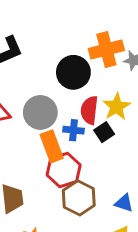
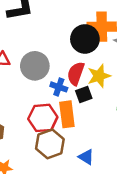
black circle: (73, 72) -> (85, 39), moved
orange rectangle: (52, 146) -> (67, 114), moved

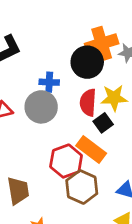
yellow star: (99, 76) -> (114, 98), turned 30
blue cross: (59, 87) -> (49, 82), moved
orange rectangle: (67, 114) -> (91, 150), turned -30

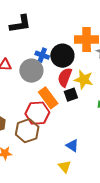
black circle: (87, 62) -> (62, 56), moved
orange rectangle: (91, 150) -> (48, 98), moved
brown hexagon: (82, 187) -> (27, 131), moved

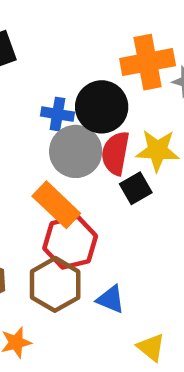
gray circle: (31, 71) -> (76, 151), moved
orange rectangle: (48, 98) -> (56, 205), moved
blue triangle: (72, 146) -> (111, 299), moved

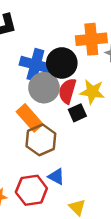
blue cross: (57, 114) -> (35, 65), size x1.6
red hexagon: (70, 242) -> (31, 190), moved
brown hexagon: (55, 284) -> (41, 140), moved

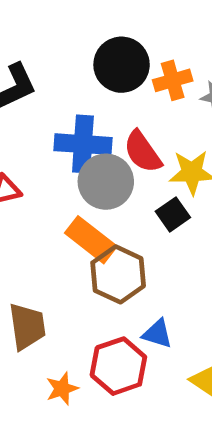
orange cross: (91, 39) -> (173, 80), size x0.7
black circle: (62, 63) -> (122, 65), moved
red semicircle: (67, 91) -> (143, 152), moved, turned -40

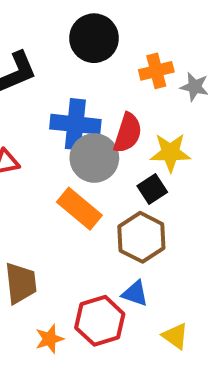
black circle: (122, 65) -> (94, 38), moved
red semicircle: (143, 152) -> (128, 133), turned -129
brown hexagon: (118, 274) -> (141, 237), moved

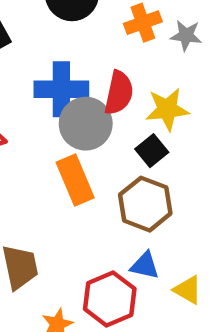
orange rectangle: (79, 209) -> (75, 180), turned 33
yellow triangle: (175, 336) -> (188, 290), moved

